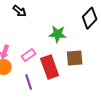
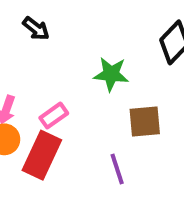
red rectangle: (50, 67) -> (42, 155), moved, turned 45
purple line: (29, 82) -> (117, 169), moved

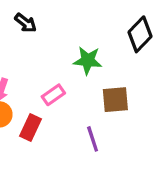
pink rectangle: (54, 116) -> (53, 95), moved
red rectangle: (42, 155) -> (30, 127), size x0.7

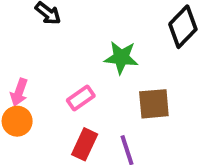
red rectangle: (30, 127) -> (85, 144), moved

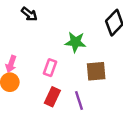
pink rectangle: (81, 98) -> (50, 68), turned -35

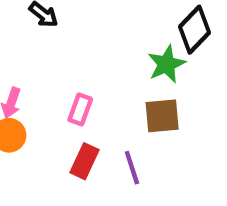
green star: (75, 42) -> (166, 64), moved, turned -30

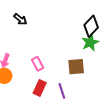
green star: (166, 64) -> (90, 42), moved
pink rectangle: (80, 109) -> (38, 64), turned -48

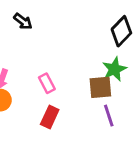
green star: (90, 42) -> (114, 69), moved
purple line: (62, 91) -> (109, 116), moved

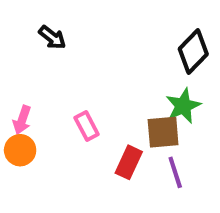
red rectangle: (50, 117) -> (129, 162), moved

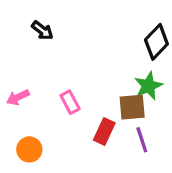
pink arrow: (22, 120) -> (18, 97), turned 45
orange circle: (20, 150) -> (29, 149), moved

